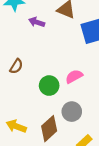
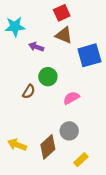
brown semicircle: (16, 66) -> (29, 92), moved
green circle: (49, 86) -> (48, 77), moved

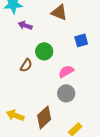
purple arrow: (36, 47) -> (25, 25), moved
blue square: (89, 55) -> (81, 40), moved, size x0.6
gray circle: (69, 131) -> (66, 93), moved

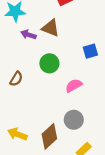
brown triangle: (59, 12) -> (51, 28), moved
brown semicircle: (26, 65) -> (16, 79), moved
gray circle: (66, 93) -> (74, 120), moved

